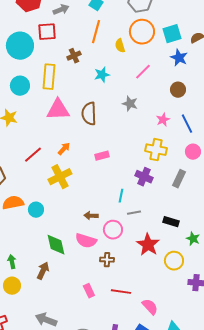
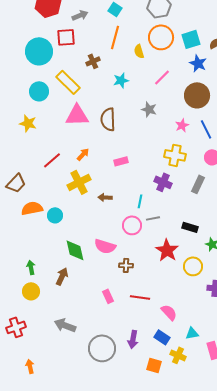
yellow rectangle: (49, 77) -> (68, 82), turned -50
brown circle: (178, 90) -> (197, 95), size x1.6
brown arrow: (91, 216) -> (105, 197), moved
pink circle: (113, 230) -> (132, 225), moved

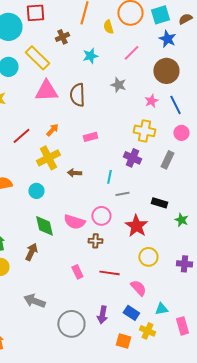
cyan circle: (55, 215) -> (36, 191), moved
pink circle: (132, 225) -> (101, 216), moved
yellow circle: (193, 266) -> (148, 257), moved

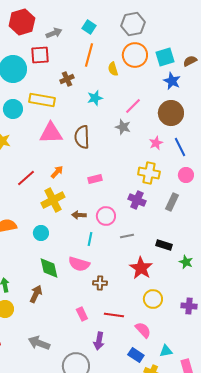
pink line: (131, 53) -> (133, 106), moved
yellow rectangle: (37, 58) -> (42, 100), turned -35
cyan line: (109, 177) -> (90, 239), moved
pink circle: (101, 216) -> (106, 216), moved
purple arrow: (102, 315) -> (99, 341), moved

